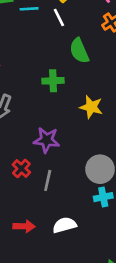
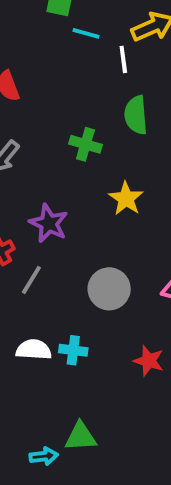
cyan cross: (103, 197) -> (73, 350), moved

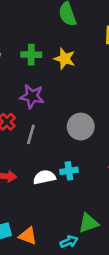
green cross: (85, 144) -> (31, 55), moved
yellow star: (126, 199) -> (65, 59), moved

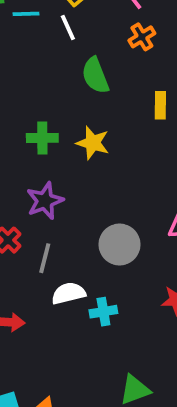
purple star: (32, 96) -> (45, 201), turned -30
white semicircle: (44, 177) -> (69, 293), moved

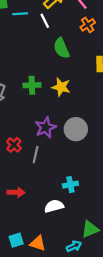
purple star: (45, 201) -> (46, 127), moved
gray circle: (119, 245) -> (76, 129), moved
white semicircle: (69, 293) -> (54, 206), moved

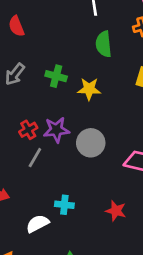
yellow star: (61, 87) -> (89, 89), turned -30
red cross: (14, 145) -> (28, 130), moved
white semicircle: (54, 206) -> (38, 224), turned -30

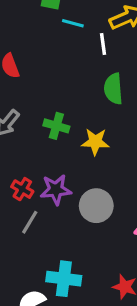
red cross: (28, 130) -> (22, 189), turned -30
cyan cross: (64, 205) -> (64, 279), size x1.5

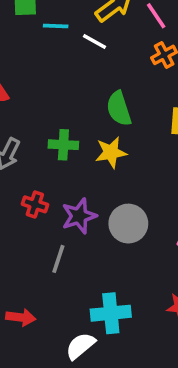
white line: (103, 44) -> (95, 42), turned -40
green semicircle: (113, 89) -> (119, 109), moved
red cross: (22, 189) -> (35, 204), moved

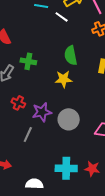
green cross: (63, 145) -> (28, 61), moved
cyan cross: (111, 313) -> (66, 168), moved
white semicircle: (80, 346) -> (34, 184), turned 36

